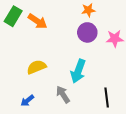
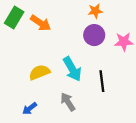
cyan arrow: (78, 71) -> (72, 69), moved, turned -50
black line: (107, 98) -> (102, 81), moved

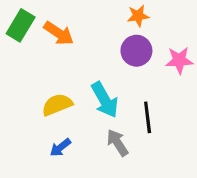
gray arrow: (68, 102) -> (117, 143), moved
blue arrow: (30, 108) -> (60, 147), moved

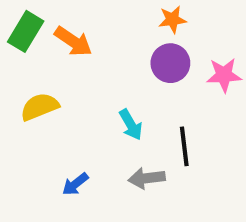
cyan arrow: (105, 100) -> (131, 125), size x0.7
yellow semicircle: (57, 105) -> (40, 107), moved
gray arrow: (117, 143) -> (147, 178), turned -64

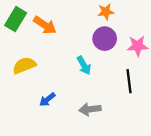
cyan arrow: (131, 125) -> (84, 65), moved
black line: (184, 146) -> (129, 81), moved
blue arrow: (75, 184) -> (47, 100), moved

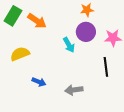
cyan arrow: (84, 65) -> (69, 45), moved
blue arrow: (47, 100) -> (39, 82), turned -120

